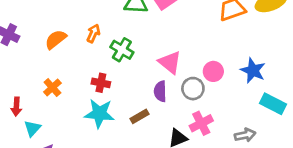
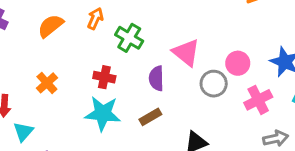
purple semicircle: (160, 91) -> (156, 78), moved
pink cross: (201, 123) -> (258, 100), moved

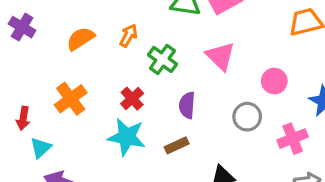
pink triangle: (186, 53) -> (220, 56), moved
pink circle: (238, 63) -> (274, 81), moved
red cross: (104, 77) -> (132, 99), turned 30
orange cross: (47, 83) -> (71, 99), size x1.4

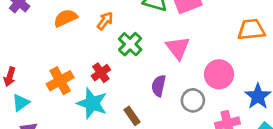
pink circle: (274, 81) -> (219, 74), size x1.4
orange cross: (71, 99) -> (60, 81), moved
purple semicircle: (187, 105) -> (159, 86), moved
brown rectangle: (177, 145) -> (132, 116), turned 72

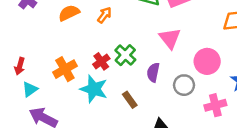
green cross: (130, 44) -> (125, 55), moved

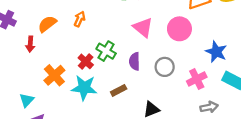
pink circle: (207, 61) -> (179, 29), moved
red arrow: (20, 66) -> (30, 44), moved
brown rectangle: (130, 100) -> (119, 90), turned -70

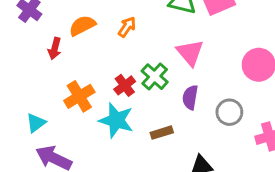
pink triangle: (143, 27) -> (190, 53), moved

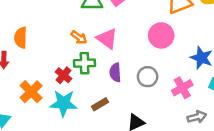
orange semicircle: (82, 26) -> (21, 38), turned -48
orange arrow: (127, 27) -> (79, 37), moved, turned 105
green cross: (155, 77) -> (84, 63), turned -30

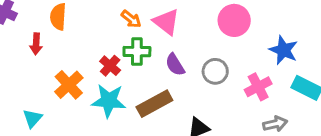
purple semicircle: (115, 72) -> (175, 65), turned -30
brown rectangle: (100, 104) -> (154, 104), size x1.6

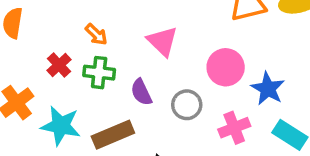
pink circle: (234, 20) -> (226, 67), moved
pink triangle: (166, 22) -> (162, 41), moved
red cross: (110, 66) -> (59, 65), moved

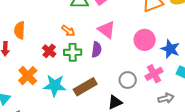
purple semicircle: (141, 92) -> (96, 50), moved, turned -140
gray circle: (187, 105) -> (128, 80), moved

